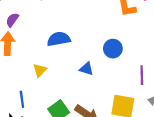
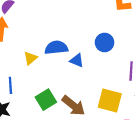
blue semicircle: (59, 39) -> (56, 48), moved

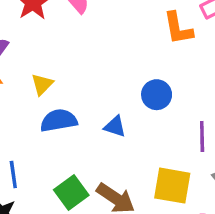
blue semicircle: (56, 48) -> (59, 120), moved
yellow triangle: (30, 58) -> (42, 84), moved

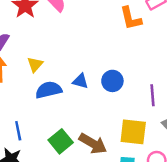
blue circle: (157, 95) -> (112, 81), moved
blue triangle: (115, 126) -> (80, 81), moved

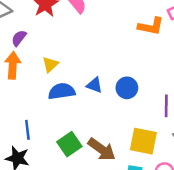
orange L-shape: (131, 18) -> (151, 26), turned -70

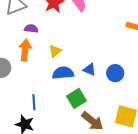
purple semicircle: (19, 38) -> (31, 29), turned 56
green square: (69, 144) -> (77, 98), moved

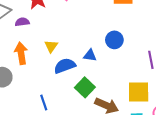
purple semicircle: (31, 29) -> (22, 22), moved
blue circle: (115, 73) -> (114, 40), moved

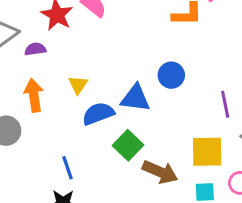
blue triangle: (90, 55) -> (135, 98), size x1.5

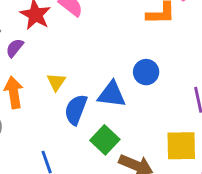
purple semicircle: (35, 49) -> (15, 48), turned -42
blue semicircle: (98, 114) -> (76, 110), turned -48

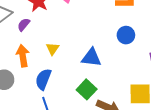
blue circle: (146, 72) -> (126, 35), moved
blue semicircle: (76, 110) -> (43, 79), moved

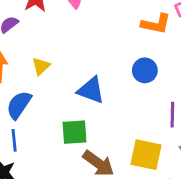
green square: (87, 89) -> (74, 132), turned 30

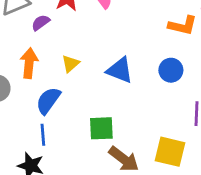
blue triangle: (91, 90) -> (120, 70), moved

